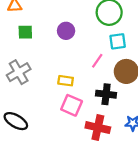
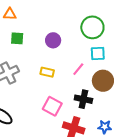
yellow rectangle: (66, 81) -> (47, 72), moved

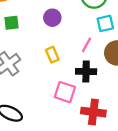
yellow rectangle: (47, 72) -> (52, 55), turned 64
black cross: (83, 99) -> (86, 72), moved

